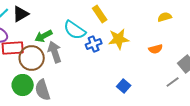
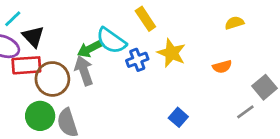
black triangle: (21, 14) -> (33, 37), moved, turned -42
green arrow: (44, 36) -> (89, 49), moved
yellow star: (119, 39) -> (171, 53), turned 30

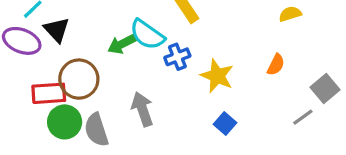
yellow star: (171, 53) -> (217, 76), moved
red rectangle: (26, 65) -> (49, 93), moved
orange semicircle: (222, 67) -> (276, 65), turned -48
gray arrow: (84, 71) -> (142, 109), moved

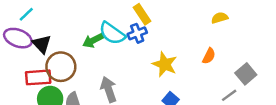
black triangle: (57, 30) -> (42, 44), moved
blue cross: (177, 57) -> (137, 33), moved

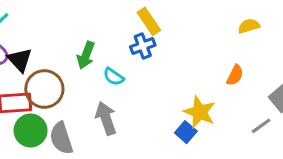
cyan semicircle: (112, 33) -> (114, 77), moved, size x0.6
green arrow: (93, 40) -> (86, 55), turned -42
yellow star: (165, 64) -> (200, 112), moved

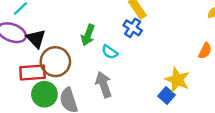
blue cross: (143, 46) -> (133, 28), turned -36

